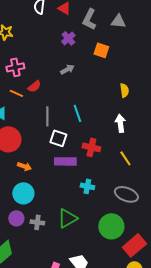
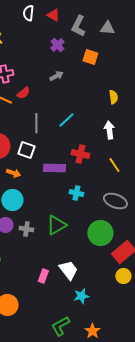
cyan line: (77, 113) -> (66, 120), turned 66
white square: (58, 138) -> (26, 150), moved

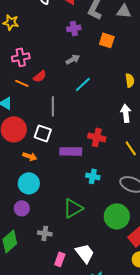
purple cross: (57, 45) -> (74, 28), turned 32
cyan line: (66, 120) -> (83, 84), moved
gray cross: (26, 229) -> (45, 233), moved

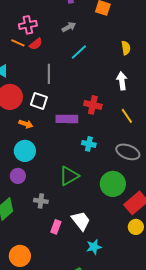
pink cross: (21, 57) -> (28, 25), moved
orange line: (22, 83) -> (18, 43), moved

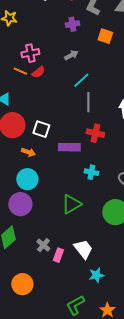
gray line: (49, 74) -> (88, 102), moved
purple circle: (18, 176) -> (20, 204), size x1.5
gray cross: (41, 201) -> (43, 245), moved, turned 32

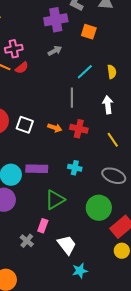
purple cross: (72, 24) -> (56, 20), size x1.6
cyan line: (81, 80) -> (85, 72), moved
purple rectangle: (69, 147) -> (37, 169), moved
orange arrow: (28, 152) -> (55, 128), moved
pink rectangle: (58, 255) -> (43, 226), moved

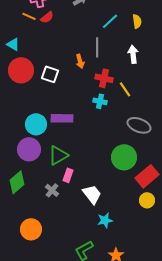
orange arrow: (55, 128) -> (80, 61), moved, turned 56
yellow line: (113, 140) -> (125, 89), moved
cyan cross: (75, 168) -> (100, 101), moved
green triangle: (55, 200) -> (58, 155), moved

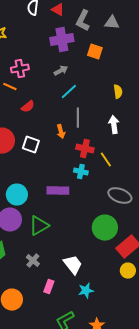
red semicircle: (47, 17) -> (28, 107), moved
cyan line: (110, 21) -> (69, 92), moved
purple rectangle: (62, 118) -> (58, 191), moved
pink rectangle: (68, 175) -> (49, 287), moved

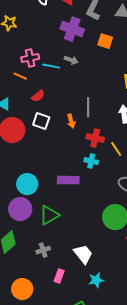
purple cross: (62, 40) -> (72, 29), turned 30
gray arrow: (61, 71) -> (71, 60), turned 48
cyan line: (69, 92) -> (51, 66), moved, turned 54
white square: (31, 145) -> (41, 121), moved
gray cross: (33, 261) -> (43, 250), turned 32

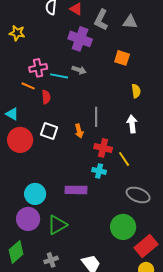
orange square: (105, 41) -> (122, 58), moved
red semicircle: (38, 96) -> (46, 97), moved, turned -56

